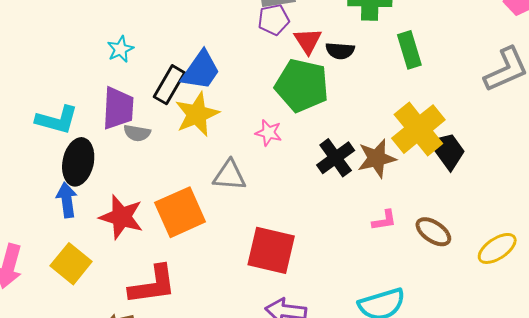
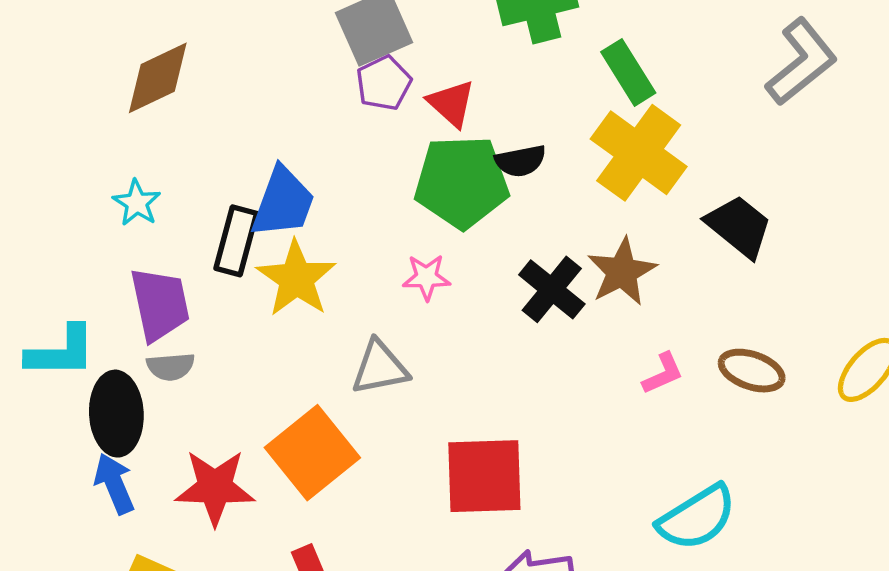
black semicircle: (340, 51) -> (520, 161), moved
yellow cross: (418, 129) -> (639, 153), moved
gray semicircle: (137, 133) -> (171, 367), moved

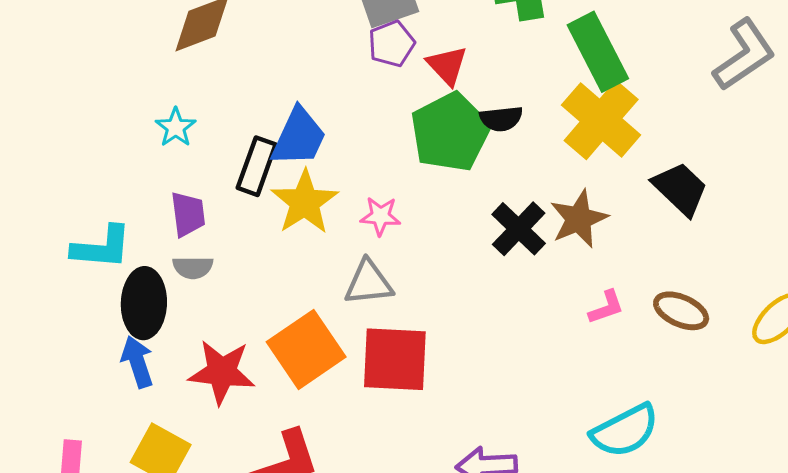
green rectangle: (628, 72) -> (598, 52), size x1.4
green pentagon: (462, 182) -> (450, 132), turned -30
pink star: (426, 277) -> (380, 216), moved
purple trapezoid: (160, 304) -> (188, 214), size x0.7
red square: (484, 476) -> (395, 359), moved

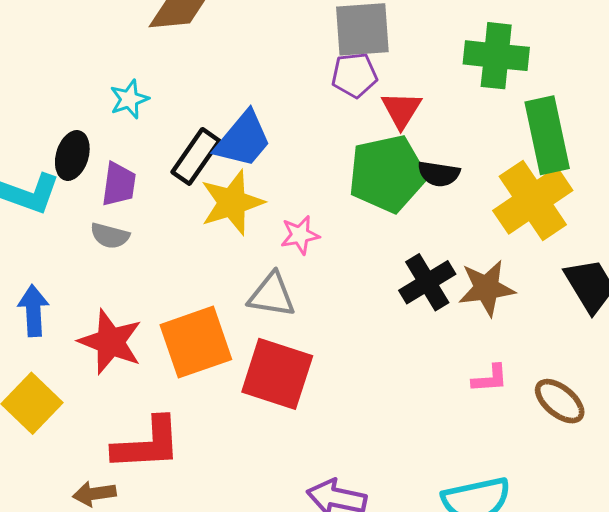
pink star: (380, 216) -> (300, 235), turned -30
black ellipse: (144, 303) -> (72, 155), moved, size x0.7

